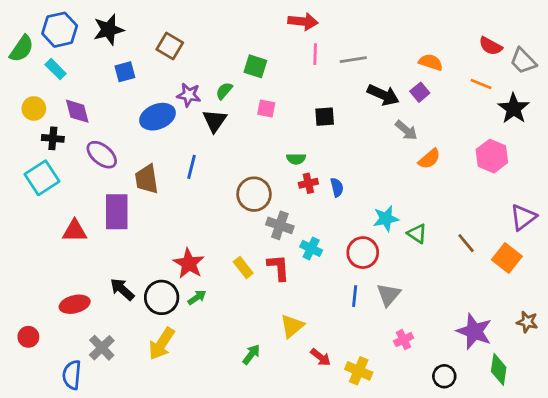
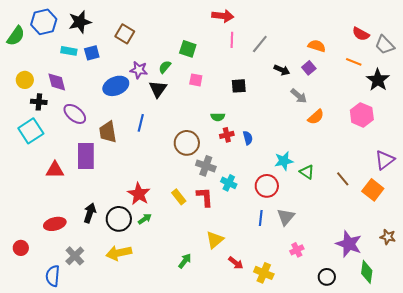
gray line: (353, 60) -> (260, 44), turned -42
cyan rectangle: (56, 69) -> (69, 51), moved, turned -35
black arrow: (383, 95) -> (282, 70), size x0.7
black arrow: (122, 289) -> (90, 213), turned 66
yellow arrow: (162, 344) -> (119, 253), turned 45

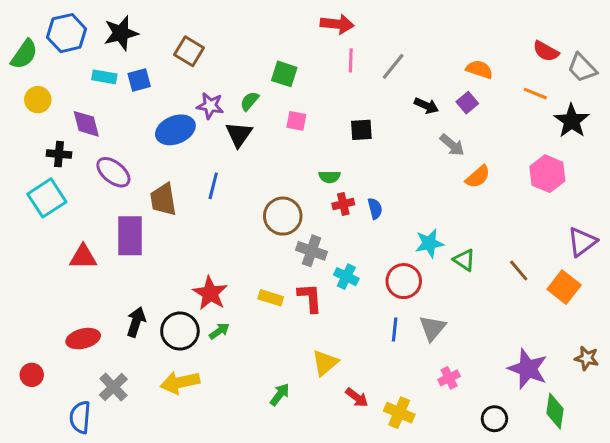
yellow circle: (25, 80) -> (38, 100), moved
yellow rectangle: (179, 197) -> (271, 298), turned -35

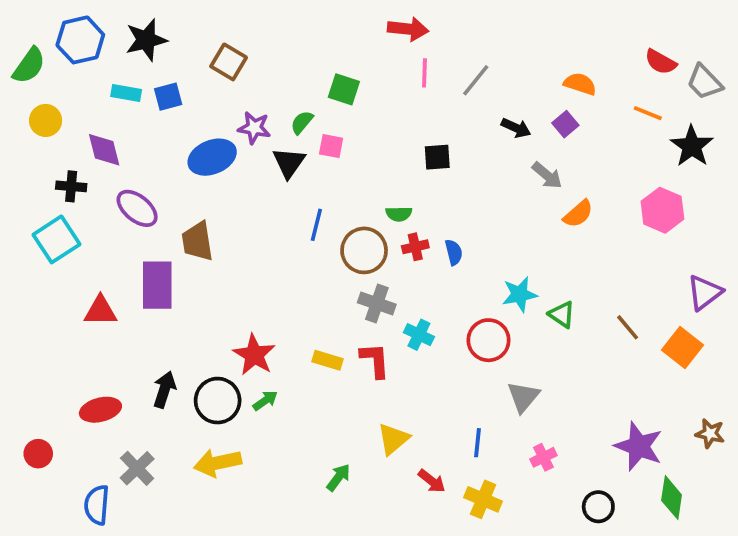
pink square: (296, 121) -> (331, 146), moved
blue line: (213, 186) -> (316, 225), moved
brown circle: (283, 216) -> (364, 250), moved
blue line: (395, 329) -> (478, 443), moved

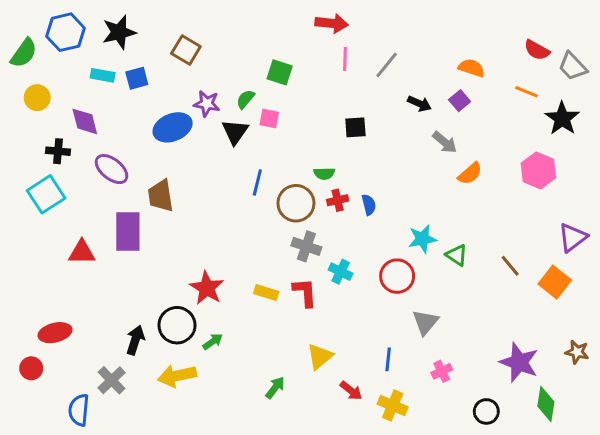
black arrow: (165, 390) -> (135, 340), moved
green arrow: (265, 401) -> (213, 342), moved
red ellipse: (100, 410) -> (55, 333), moved

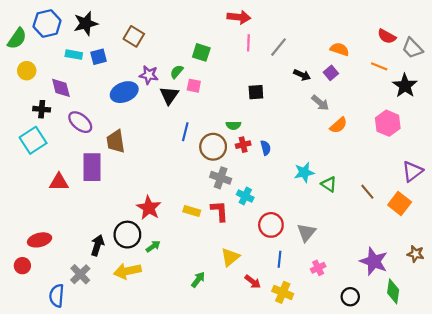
red circle: (397, 276) -> (271, 225), moved

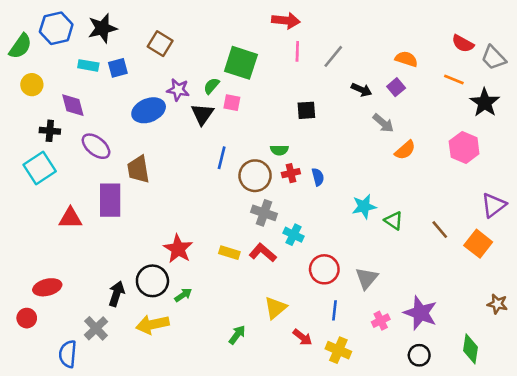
green square: (201, 52) -> (241, 63), size x1.5
red L-shape: (220, 211) -> (263, 253), turned -45
purple star: (374, 261) -> (420, 313), moved

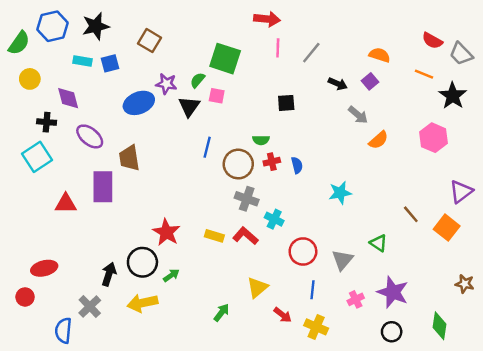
green triangle: (394, 221) -> (378, 243), moved

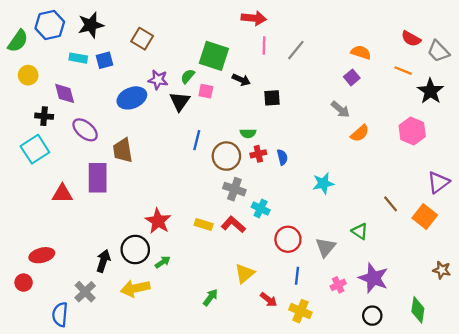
black arrow: (338, 84) -> (241, 80), moved

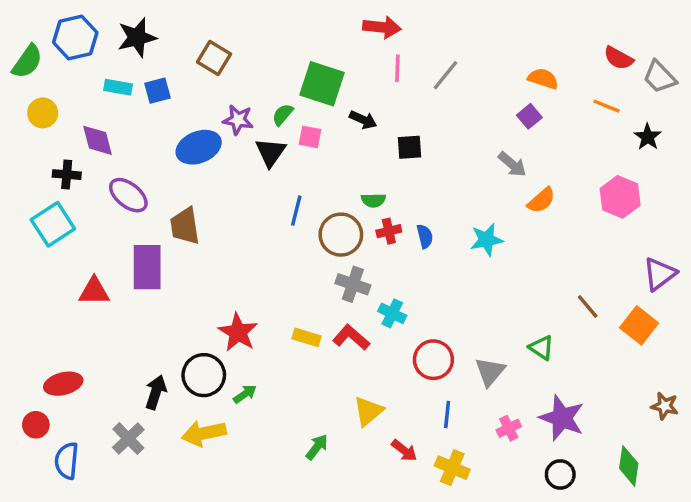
black star: (430, 91) -> (648, 137), size x0.7
cyan star: (323, 183) -> (487, 240), moved
blue semicircle: (60, 314) -> (67, 461), moved

